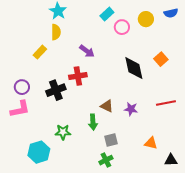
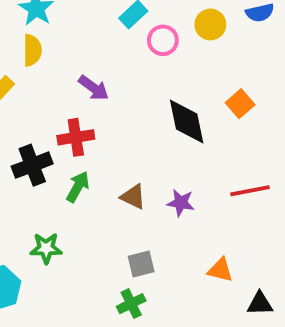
green arrow: (93, 122) -> (78, 187), moved, turned -147

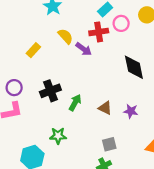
yellow semicircle: (32, 50) -> (65, 36), moved, turned -42
red cross: (76, 137) -> (99, 32), moved

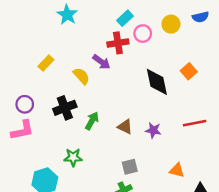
yellow semicircle: (65, 36) -> (81, 76), moved

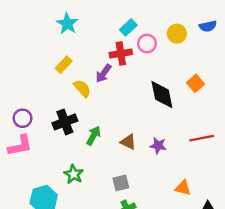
purple arrow: (101, 62) -> (103, 73), turned 90
yellow rectangle: (46, 63) -> (64, 65), moved
green star: (73, 157) -> (74, 174), turned 30
gray square: (130, 167) -> (121, 183), moved

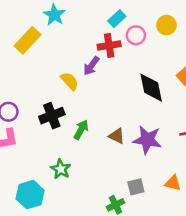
yellow rectangle: (64, 65) -> (28, 40), moved, size x1.5
purple star: (158, 146) -> (147, 140), size x1.6
gray square: (121, 183) -> (136, 187), moved

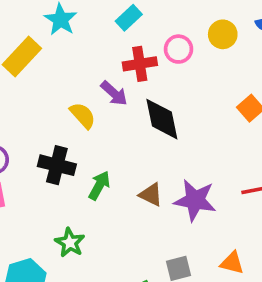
cyan rectangle: (117, 19) -> (129, 18), moved
purple arrow: (91, 66) -> (114, 93), turned -84
black diamond: (151, 88) -> (162, 119), moved
black cross: (52, 116) -> (57, 165), turned 35

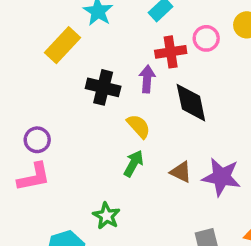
purple arrow: (114, 93) -> (147, 79), turned -128
yellow semicircle: (83, 115) -> (139, 126), moved
black cross: (57, 165) -> (103, 87), moved

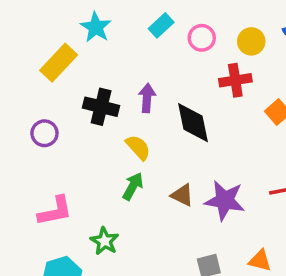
pink circle: (206, 38) -> (202, 38), moved
red cross: (171, 52) -> (235, 80), moved
purple circle: (37, 140) -> (44, 133), moved
pink L-shape: (34, 177) -> (55, 211), moved

